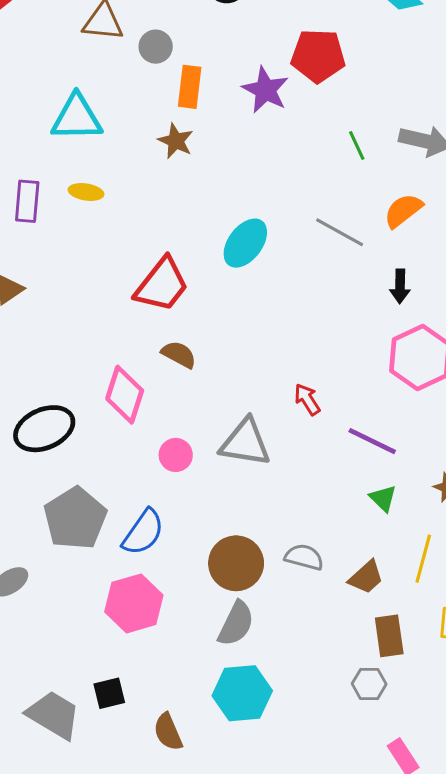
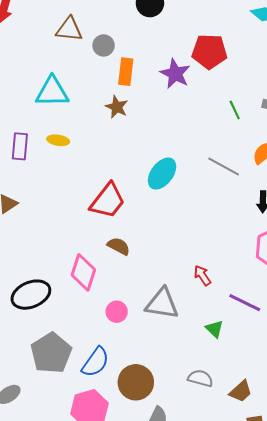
green triangle: (383, 498) -> (214, 329), moved
brown circle: (236, 563) -> (136, 382), moved

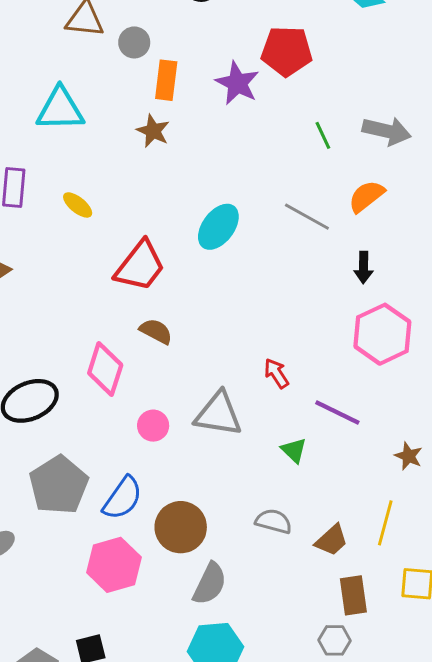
yellow ellipse: (58, 140) -> (78, 205), moved, turned 30

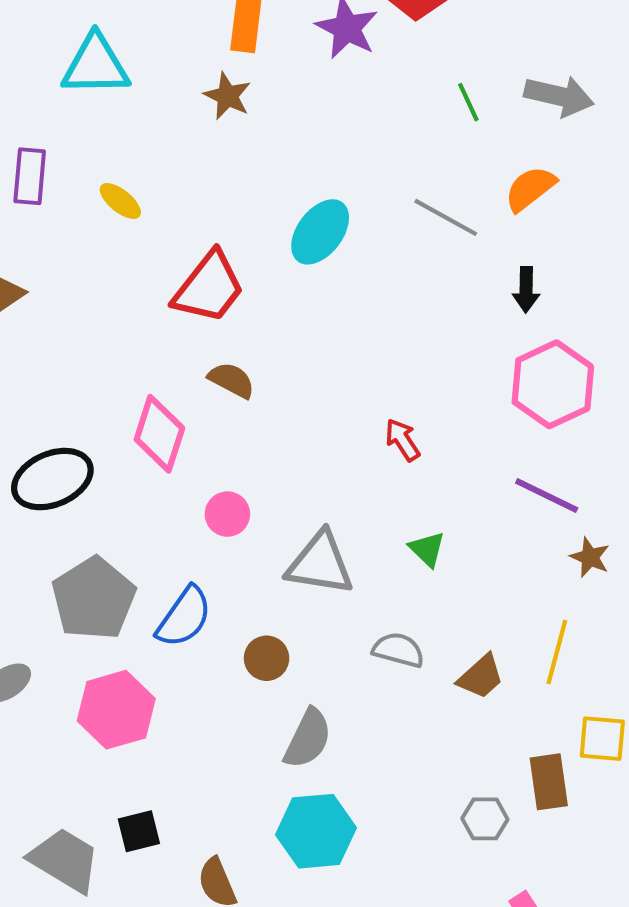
purple line: (337, 413) -> (547, 496), moved
gray triangle: (218, 414) -> (320, 563), moved
brown circle: (181, 527) -> (267, 658), size x0.6
pink hexagon: (114, 565) -> (116, 710), moved
brown rectangle: (353, 595) -> (549, 782), moved

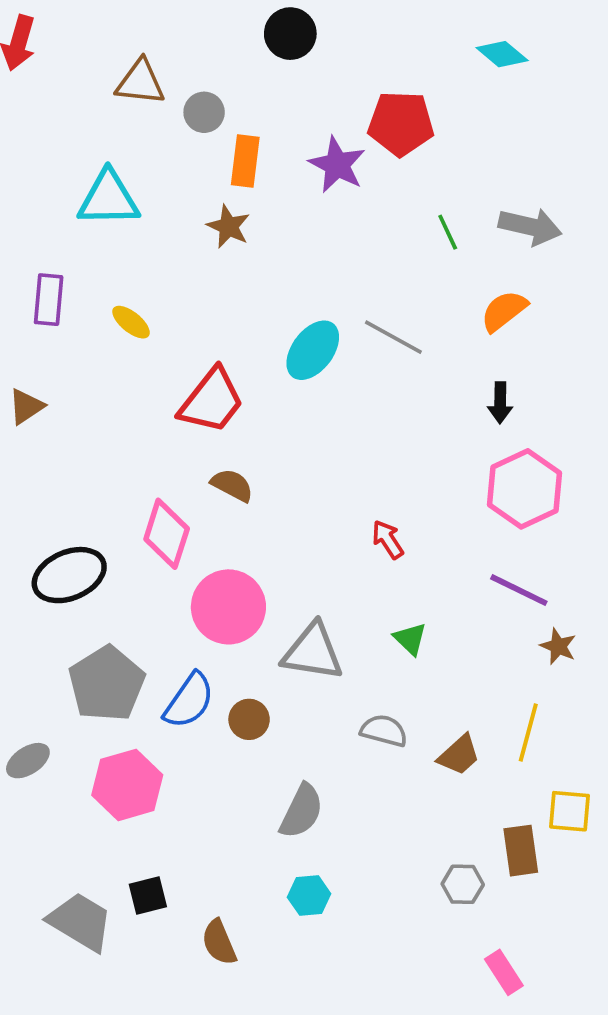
gray line: (446, 217) -> (393, 337), moved
pink circle: (227, 514) -> (228, 607), size x1.8
brown circle: (267, 658) -> (249, 719), moved
cyan hexagon: (316, 831) -> (309, 896), size x0.6

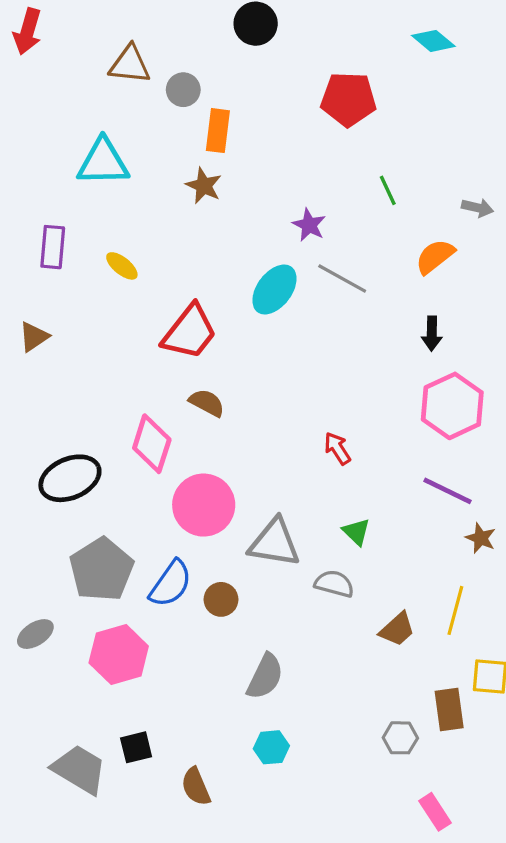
purple star: (337, 165) -> (309, 225), moved, size x0.7
gray arrow: (530, 227) -> (477, 208), moved, size x0.6
gray semicircle: (384, 731) -> (334, 584), moved

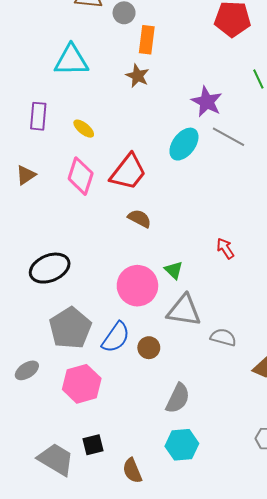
purple star: (309, 225) -> (207, 102), size x1.4
pink diamond: (152, 444) -> (81, 176), moved
green triangle: (356, 532) -> (174, 270), moved
cyan hexagon: (271, 747) -> (182, 445), size x1.4

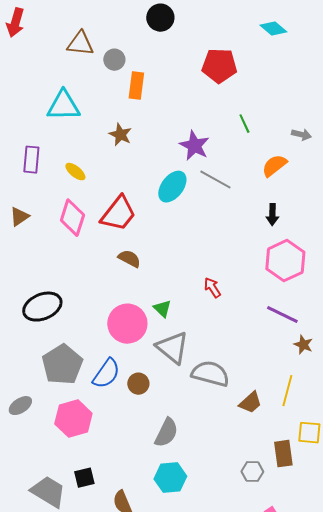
brown star: (137, 76) -> (120, 135), moved
gray triangle: (184, 310) -> (172, 348), turned 30
gray semicircle: (223, 337) -> (210, 374), size x1.5

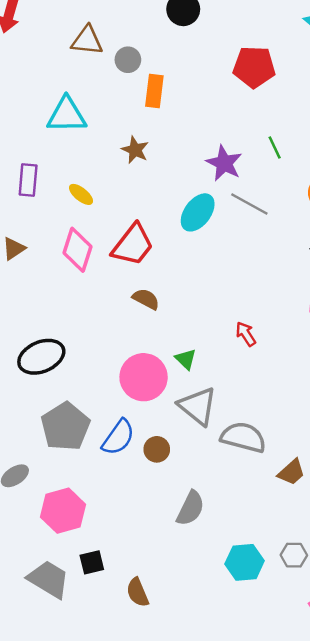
green line: (244, 124) -> (275, 148), moved
pink hexagon: (73, 419) -> (63, 511), moved
cyan hexagon: (170, 478) -> (245, 562), moved

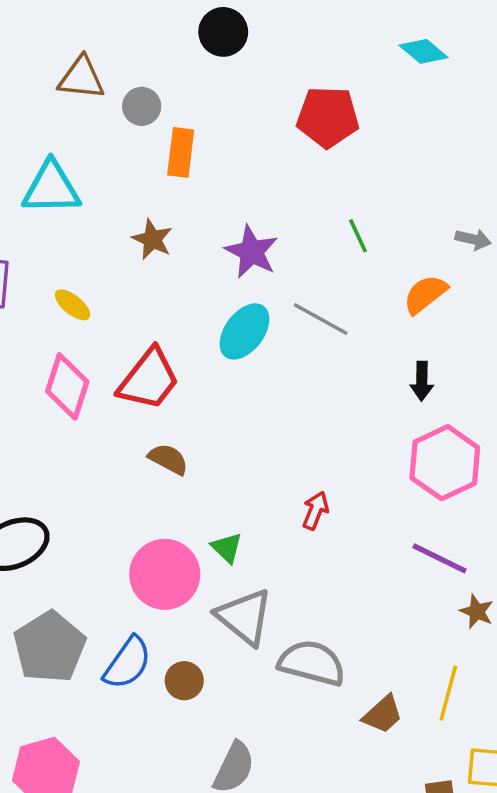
purple star: (224, 163) -> (252, 252), moved
red arrow: (246, 334) -> (315, 511), turned 55

